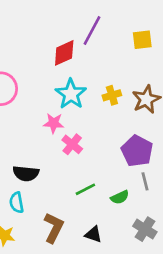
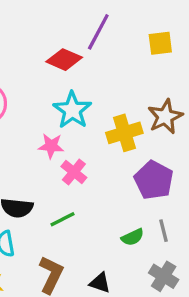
red diamond: (64, 53) -> (64, 60), turned 48
yellow cross: (112, 95) -> (124, 133), moved, size x1.5
gray line: (145, 181) -> (164, 231), moved
green line: (85, 189) -> (63, 219), moved

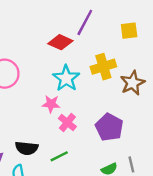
yellow cross: (124, 133) -> (103, 67), moved
purple pentagon: (154, 180) -> (109, 127), moved

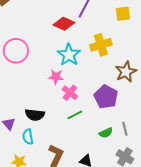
brown star: (133, 83) -> (126, 72), moved
green line: (59, 156) -> (75, 115), moved

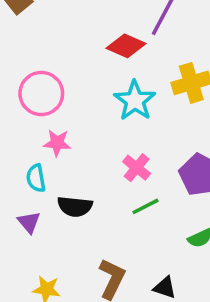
pink star: (56, 77) -> (57, 143), moved
cyan semicircle: (28, 137) -> (36, 178), moved

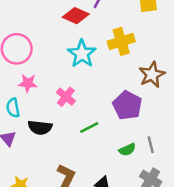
pink cross: (137, 168) -> (66, 97), moved

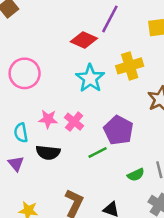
pink star: (28, 83) -> (48, 119), moved
purple pentagon: (127, 105) -> (119, 130), moved

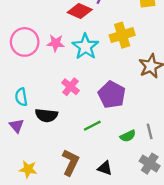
pink star: (48, 119) -> (56, 43), moved
green line: (98, 152) -> (92, 126), moved

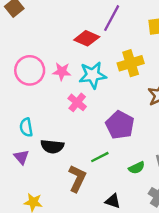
cyan star: (85, 47) -> (93, 75), turned 30
pink cross: (71, 87) -> (77, 102), moved
brown L-shape: (71, 162) -> (77, 178), moved

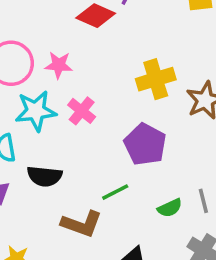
yellow cross: (131, 63) -> (156, 79), moved
cyan star: (93, 75) -> (36, 111), moved
brown L-shape: (77, 178) -> (82, 224), turned 84

